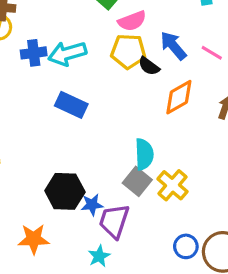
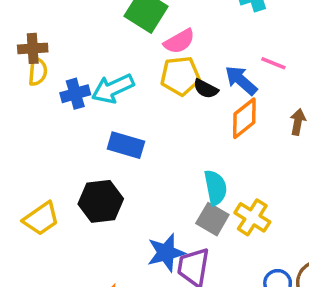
blue arrow: (173, 46) -> (241, 80), moved
black hexagon: (65, 191) -> (101, 201), moved
blue star: (92, 205) -> (166, 253), size x1.5

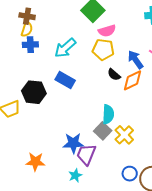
cyan arrow: (113, 89) -> (65, 48), turned -30
black semicircle: (206, 89) -> (114, 75), moved
blue cross: (75, 94) -> (30, 45), moved
black hexagon: (101, 201) -> (34, 92), moved

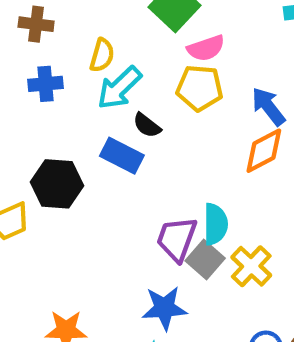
yellow semicircle: (27, 29) -> (102, 55), moved
black semicircle: (114, 75) -> (147, 125), moved
blue star: (73, 143) -> (164, 308), moved
purple trapezoid: (86, 154) -> (177, 239), moved

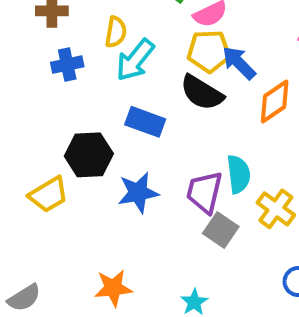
blue arrow: (268, 107) -> (239, 63), moved
black semicircle: (147, 125) -> (202, 93), moved, size x1.6
gray square: (205, 260) -> (221, 230), moved
blue star: (164, 308) -> (138, 193), moved

